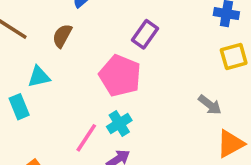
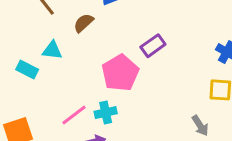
gray arrow: (210, 105) -> (200, 126), moved
cyan rectangle: (19, 107) -> (27, 69), turned -60

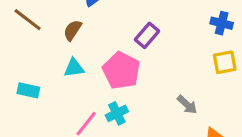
cyan triangle: (52, 50) -> (74, 68), moved
gray arrow: (200, 126) -> (187, 105), moved

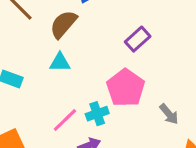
brown semicircle: (73, 30) -> (63, 24), size x1.4
pink pentagon: (121, 70) -> (126, 88), moved

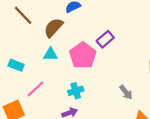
pink pentagon: (126, 88) -> (83, 55), moved
pink line: (65, 120) -> (36, 89), moved

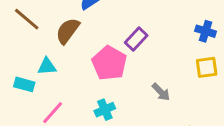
cyan triangle: (50, 54) -> (47, 66), moved
gray arrow: (126, 92) -> (161, 92), moved

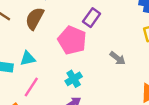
cyan triangle: (47, 66) -> (28, 58), moved

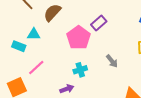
cyan triangle: (28, 58) -> (34, 34), moved
cyan cross: (74, 79) -> (80, 70), moved

